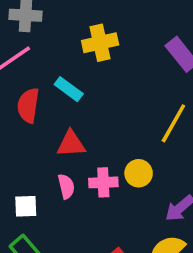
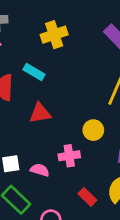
pink cross: (103, 182) -> (69, 156), moved
pink semicircle: (66, 186) -> (40, 170), moved, turned -54

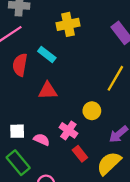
pink cross: (69, 156) -> (68, 130), turned 36
red rectangle: (87, 197) -> (80, 154), moved

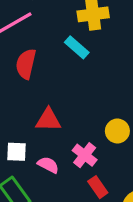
cyan rectangle: (47, 55) -> (77, 47), moved
red triangle: (48, 91) -> (48, 120), moved

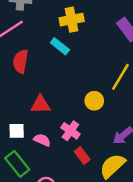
yellow circle: (117, 131) -> (94, 101), moved

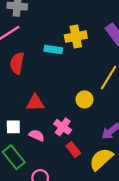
yellow cross: (72, 20) -> (76, 37), moved
cyan rectangle: (60, 46) -> (53, 49), turned -30

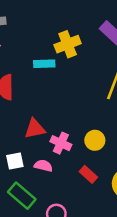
yellow circle: (84, 99) -> (95, 140), moved
pink cross: (63, 127) -> (61, 143), moved

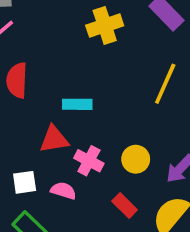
cyan rectangle: (44, 64) -> (77, 104), moved

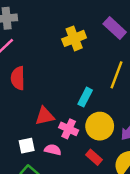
cyan rectangle: (77, 104) -> (85, 97), moved, turned -60
yellow circle: (136, 159) -> (100, 126), size x1.5

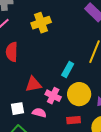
yellow cross: (74, 38) -> (41, 23), moved
red rectangle: (94, 157) -> (74, 120), turned -48

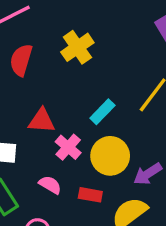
yellow cross: (41, 23) -> (77, 47), moved, turned -30
pink semicircle: (39, 113) -> (50, 185), moved

